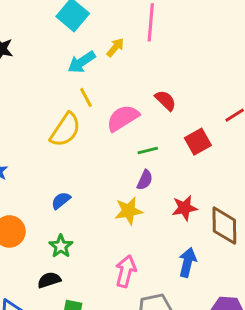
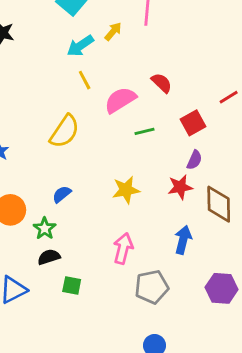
yellow semicircle: (65, 130) -> (65, 131), moved
purple semicircle: (145, 180) -> (194, 160), moved
blue semicircle: (61, 201) -> (62, 194), moved
green star: (61, 246) -> (45, 228), moved

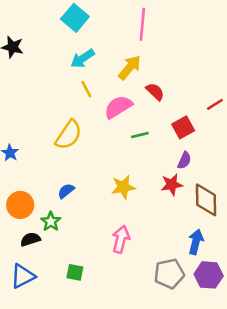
yellow arrow: (113, 31) -> (130, 67), moved, size x1.5
blue arrow: (183, 240) -> (196, 242), moved
black semicircle: (49, 257) -> (30, 239), moved
gray pentagon: (152, 287) -> (169, 274), moved

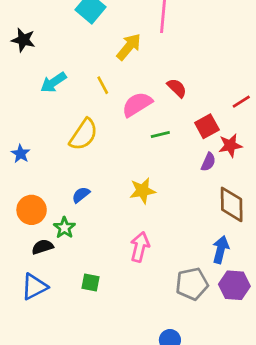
cyan arrow: (83, 59) -> (53, 82), moved
yellow arrow: (130, 67) -> (129, 47), moved
red star: (172, 185) -> (230, 145), moved

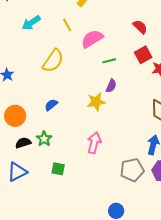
red semicircle: (177, 88) -> (140, 27), moved
purple semicircle: (208, 162) -> (111, 86), moved
green star: (64, 228) -> (44, 139), moved

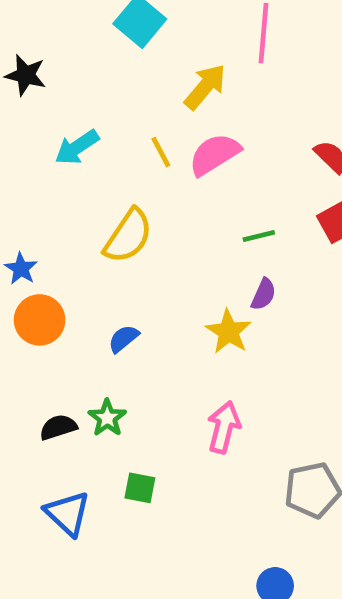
pink semicircle: (92, 39) -> (214, 154), moved
yellow star: (96, 102) -> (228, 332), turned -30
orange circle: (15, 116) -> (40, 320), moved
blue triangle: (17, 172) -> (68, 513), moved, turned -50

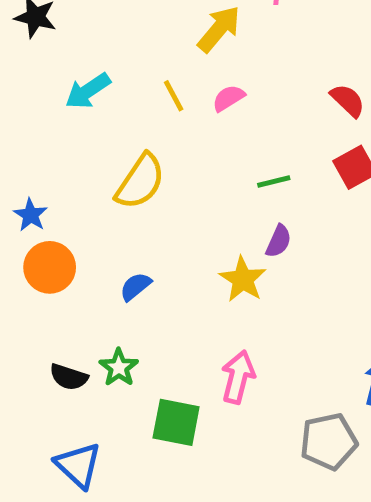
pink semicircle: (214, 154) -> (228, 98), size x0.6
black semicircle: (58, 427) -> (69, 377), turned -144
green square: (140, 488) -> (176, 422), moved, size x1.5

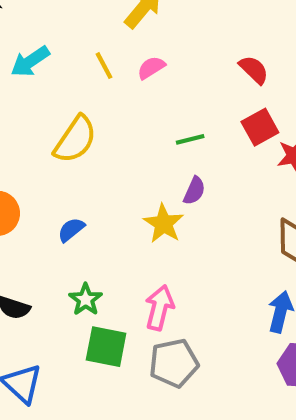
green star: (119, 367) -> (86, 299), moved
gray pentagon: (329, 441) -> (174, 363), moved

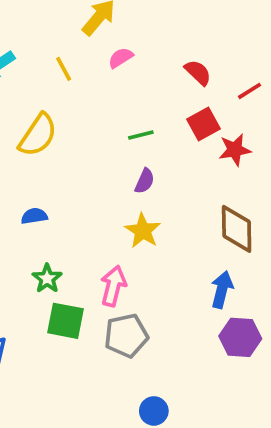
pink semicircle: (151, 68) -> (121, 58), moved
yellow star: (164, 224) -> (143, 231), moved
blue semicircle: (71, 230) -> (34, 216), turned 30

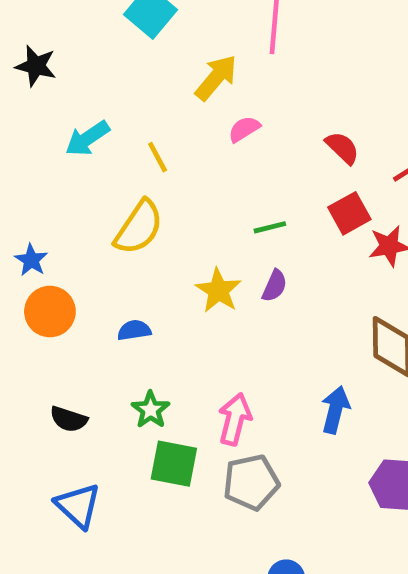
yellow line: (64, 69) -> (158, 157), moved
yellow star: (143, 231) -> (218, 290), moved
blue arrow: (222, 290) -> (335, 410), moved

